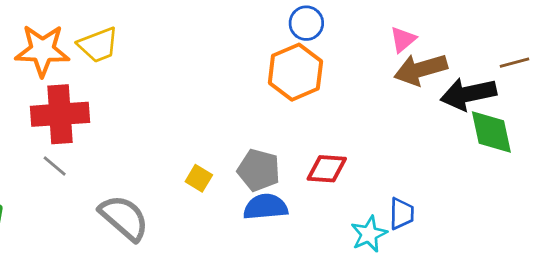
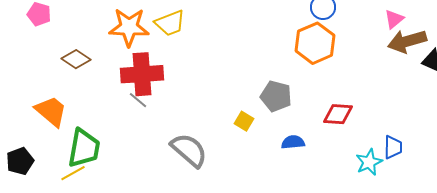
gray line: (55, 166) -> (138, 100), moved
gray pentagon: (259, 170) -> (276, 96), moved
blue semicircle: (266, 207) -> (293, 142), size x0.7

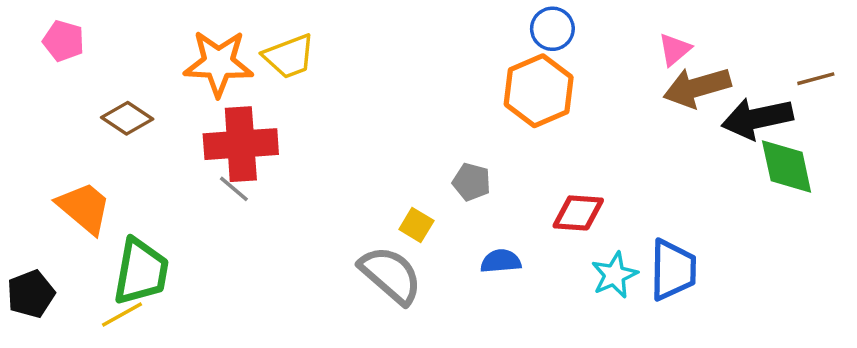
gray pentagon: (276, 96) -> (471, 182), size x0.7
blue trapezoid: (393, 147) -> (673, 270), size x1.5
gray semicircle: (189, 150) -> (391, 275), moved
cyan star: (369, 162) -> (614, 275), moved

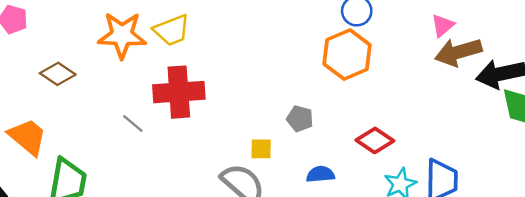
red cross: (241, 144) -> (179, 92), moved
red diamond: (578, 213) -> (375, 140), turned 30
yellow square: (416, 225) -> (261, 149), turned -30

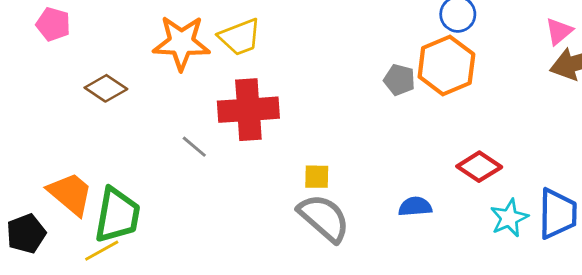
gray pentagon: (300, 119) -> (399, 80), moved
orange trapezoid: (28, 137) -> (70, 194), moved
yellow square: (261, 149) -> (317, 177), moved

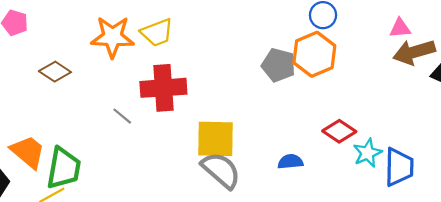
pink triangle: (559, 31) -> (400, 28), turned 35
gray pentagon: (399, 80) -> (279, 65), size x1.4
yellow square: (317, 177) -> (216, 139), size x2.0
cyan star: (509, 218) -> (367, 153), moved

